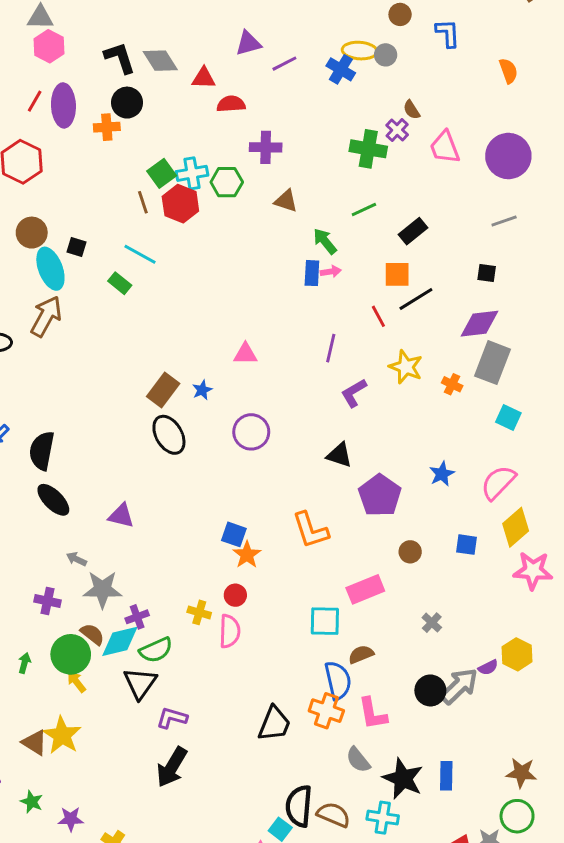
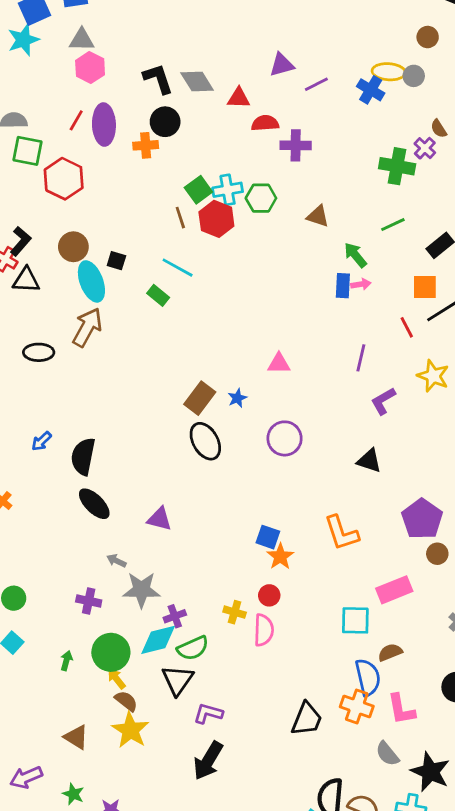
purple cross: (266, 147) -> (296, 145), moved
purple pentagon: (380, 495) -> (422, 519), moved
brown semicircle: (92, 634) -> (126, 701), moved
yellow star: (62, 735) -> (130, 730), moved

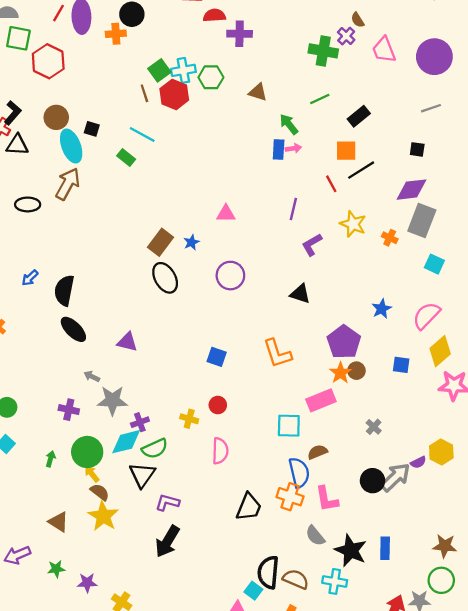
orange star: (280, 556) -> (340, 373), moved
pink semicircle: (264, 630) -> (220, 451), moved
green star: (73, 794) -> (56, 569), turned -30

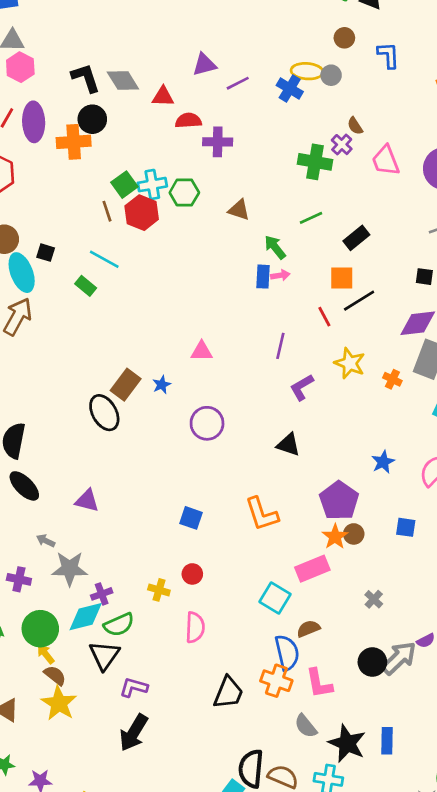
orange cross: (116, 34) -> (74, 142), size x1.4
black ellipse: (165, 278) -> (104, 413), moved
cyan square: (289, 426) -> (275, 598), turned 30

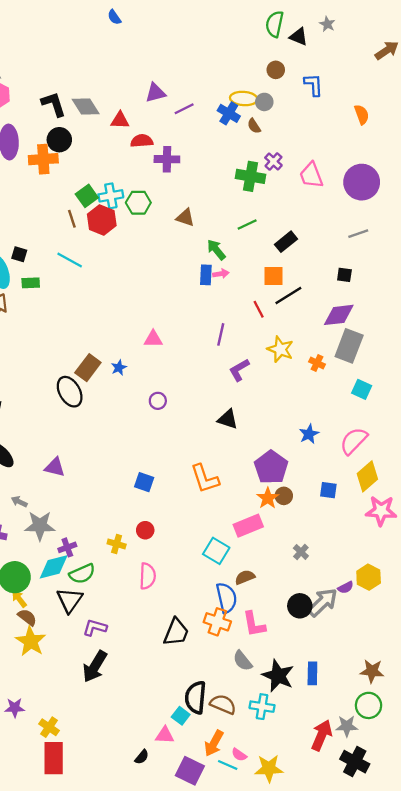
brown semicircle: (355, 126) -> (254, 126), moved
green rectangle: (86, 286) -> (31, 283), moved, turned -42
purple circle: (207, 423) -> (158, 401), size x0.6

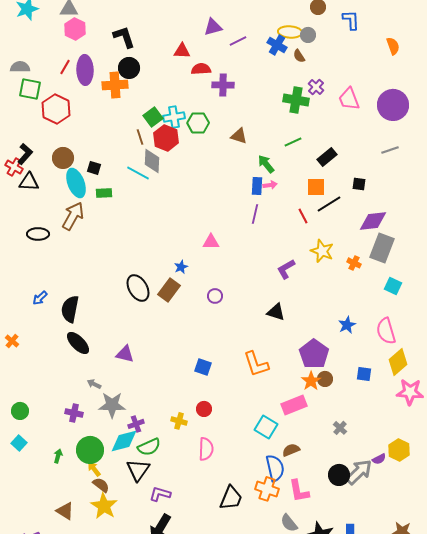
gray diamond: (86, 107) -> (152, 161), moved, turned 35
black square: (344, 275) -> (359, 184), moved
purple line: (221, 334) -> (255, 214), moved
brown rectangle: (88, 368) -> (169, 290), moved
pink semicircle: (354, 441) -> (386, 331), turned -60

